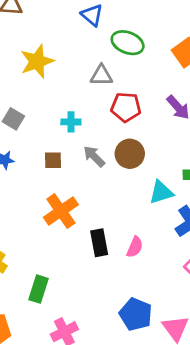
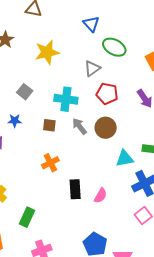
gray triangle: (101, 75) -> (92, 68), turned -42
cyan cross: (71, 122) -> (66, 99), size x1.6
orange cross: (61, 211) -> (50, 163), size x0.7

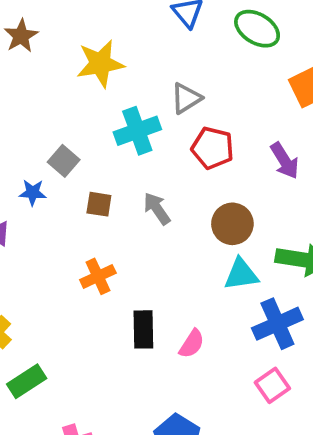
green ellipse: (114, 47) -> (257, 29), moved
gray square: (25, 92) -> (64, 161), moved
cyan cross: (66, 99) -> (137, 131), moved, turned -30
brown circle: (106, 128) -> (232, 224), moved
green rectangle: (27, 217) -> (27, 381), moved, turned 30

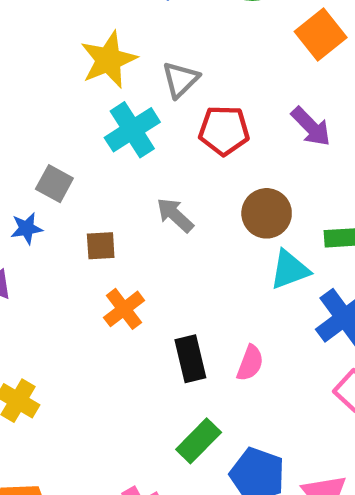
yellow star: (100, 64) -> (109, 60), moved
brown square: (99, 204) -> (101, 246), moved
green rectangle: (27, 381) -> (199, 441), moved

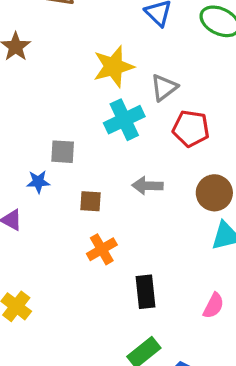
gray square: (54, 184) -> (63, 152), turned -32
gray arrow: (175, 215) -> (147, 186), turned -48
pink semicircle: (250, 363) -> (213, 306), moved

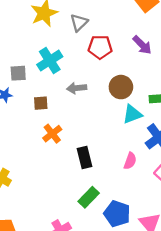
cyan cross: (124, 120) -> (50, 61), moved

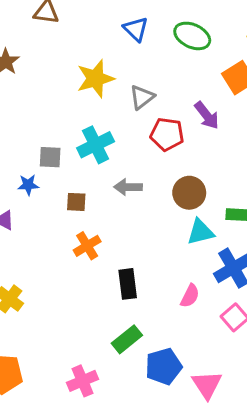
purple arrow: (142, 45) -> (207, 115), moved
blue pentagon: (117, 214) -> (164, 366), turned 30

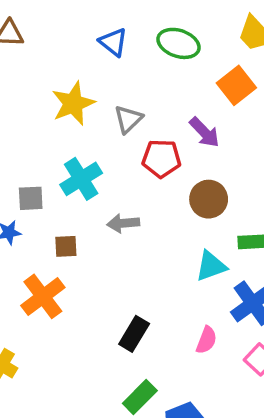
brown circle: (189, 193) -> (209, 199), moved
orange cross: (87, 246) -> (43, 296), moved, size x1.4
black rectangle: (128, 284) -> (134, 334), turned 44

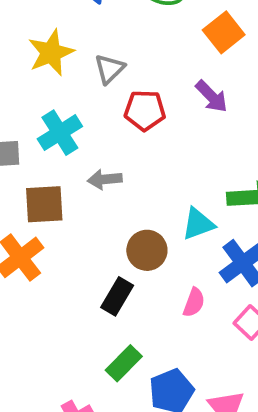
purple arrow: (205, 132) -> (211, 96), moved
brown circle: (209, 199) -> (147, 250), moved
brown square: (66, 246) -> (44, 204), size x1.6

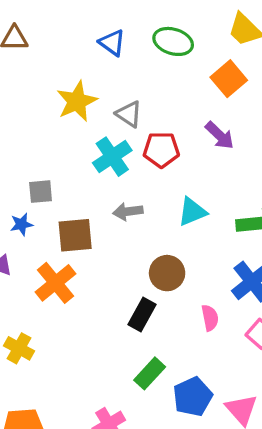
gray triangle: (109, 69) -> (129, 114), turned -40
cyan cross: (60, 133) -> (112, 157), moved
cyan triangle: (198, 224) -> (192, 212), moved
pink semicircle: (194, 302) -> (210, 318), turned -30

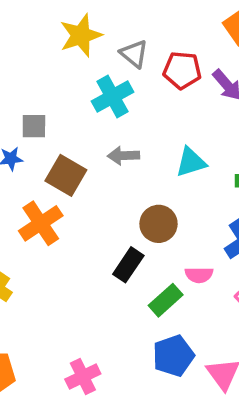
red pentagon: (161, 150) -> (182, 70), moved
brown square: (75, 235) -> (66, 175), turned 30
pink semicircle: (210, 318) -> (199, 275), turned 95
green rectangle: (150, 373) -> (166, 300), moved

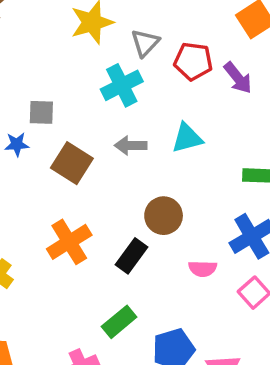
gray triangle: (134, 54) -> (145, 43), turned 32
cyan triangle: (191, 162) -> (187, 138), moved
orange cross: (41, 223) -> (69, 242), moved
green rectangle: (166, 300) -> (119, 322), moved

